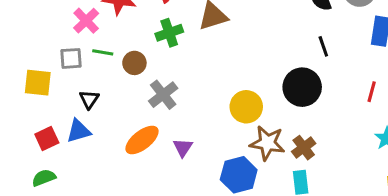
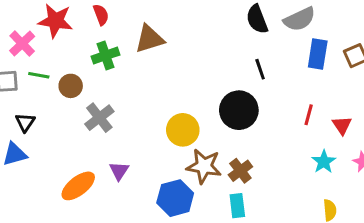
orange ellipse: (142, 140) -> (78, 186), moved

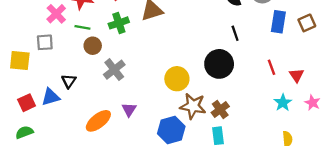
green line: (39, 75) -> (82, 27), moved
red line: (309, 115) -> (271, 67), turned -35
black triangle: (25, 122) -> (69, 81), moved

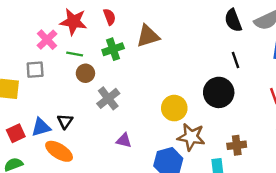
black triangle: (69, 81) -> (65, 121), moved
purple triangle: (129, 109) -> (124, 140), turned -49
brown cross: (220, 109) -> (237, 145), moved, turned 30
orange ellipse: (98, 121) -> (59, 151), moved, turned 70

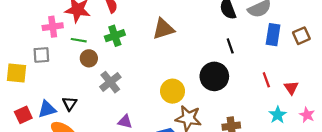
brown triangle: (148, 36) -> (163, 29), moved
pink cross: (47, 40) -> (53, 27), turned 36

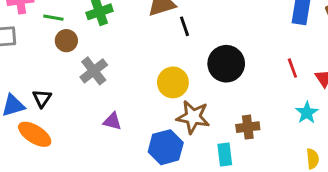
black line: (230, 46) -> (184, 26), moved

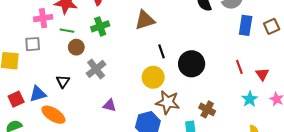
black line: (184, 26) -> (161, 51), moved
black triangle: (42, 98) -> (63, 81), moved
brown cross: (248, 127) -> (207, 109), turned 35

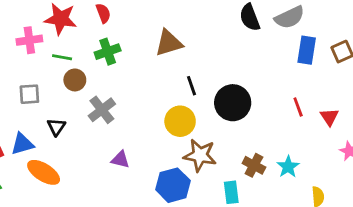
gray square: (33, 44) -> (29, 94), moved
cyan star: (250, 99) -> (288, 167), moved

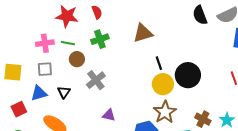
pink cross: (29, 40) -> (45, 43), moved
yellow circle: (180, 121) -> (163, 84), moved
blue triangle: (22, 144) -> (39, 93), moved
brown star: (200, 155) -> (165, 112), turned 30

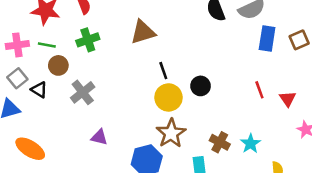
gray square: (45, 69) -> (17, 78), turned -35
black circle: (188, 75) -> (201, 86), size x0.6
black triangle: (64, 92) -> (39, 90), moved, turned -32

